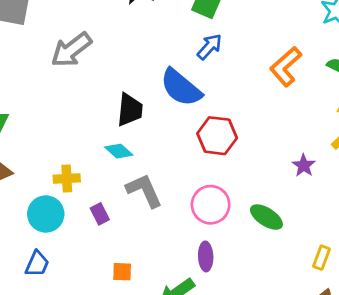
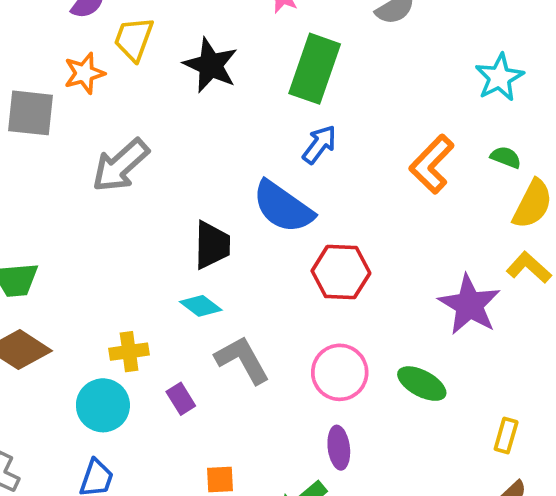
purple star: (304, 165) -> (469, 305), size x1.8

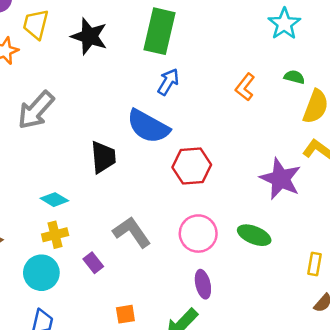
orange L-shape: (432, 164) -> (245, 87), size x0.7
cyan diamond: (201, 306) -> (54, 200), moved

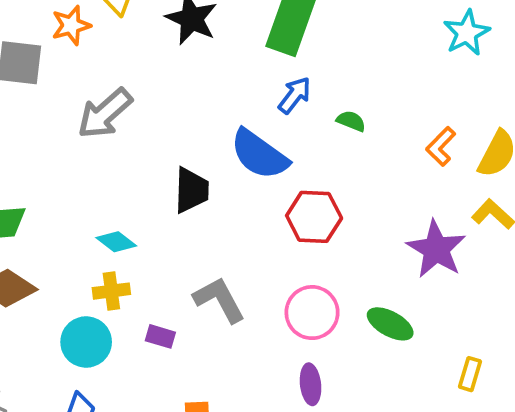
green semicircle: (294, 77) -> (351, 121), moved
orange L-shape: (245, 87) -> (441, 146), moved
purple rectangle: (93, 263) -> (160, 336), turned -42

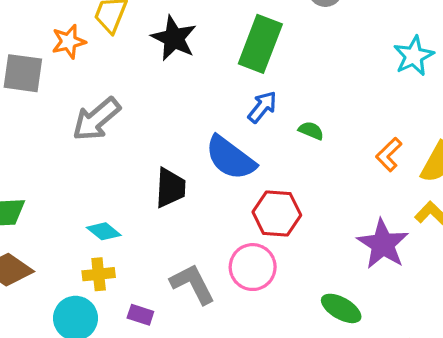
pink circle: (312, 313) -> (253, 267), moved

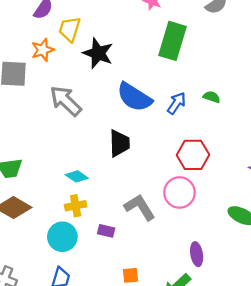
black star: (174, 38) -> (98, 53), moved
blue arrow: (262, 107) -> (177, 103), moved
gray arrow: (96, 119) -> (66, 101), turned 88
blue semicircle: (230, 158) -> (134, 97), moved

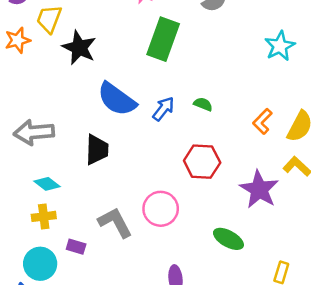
gray arrow: (66, 101) -> (34, 132), moved, turned -52
red hexagon: (193, 155) -> (202, 162), moved
cyan circle: (62, 237) -> (40, 264), moved

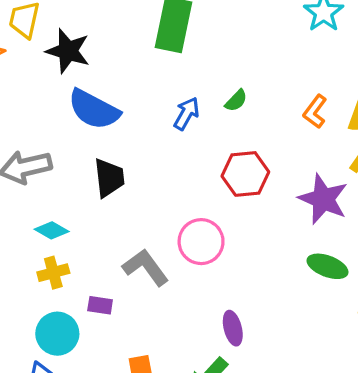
blue semicircle: (117, 99) -> (94, 109), moved
green semicircle: (203, 104) -> (236, 101), turned 120
green ellipse: (228, 239) -> (327, 266), moved

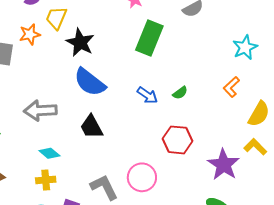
orange L-shape: (315, 112) -> (231, 87), moved
blue arrow: (187, 114) -> (147, 95), turned 85
black trapezoid: (109, 178) -> (91, 127), turned 148

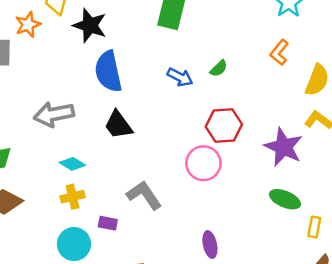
blue semicircle: (90, 82) -> (108, 71), turned 48
pink circle: (142, 177) -> (203, 163), moved

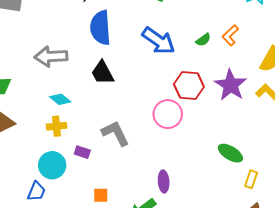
orange L-shape: (279, 52) -> (230, 35), moved
green semicircle: (219, 68) -> (203, 40), moved
blue arrow: (180, 77) -> (159, 41), size x1.6
purple star: (283, 147) -> (231, 85), moved

